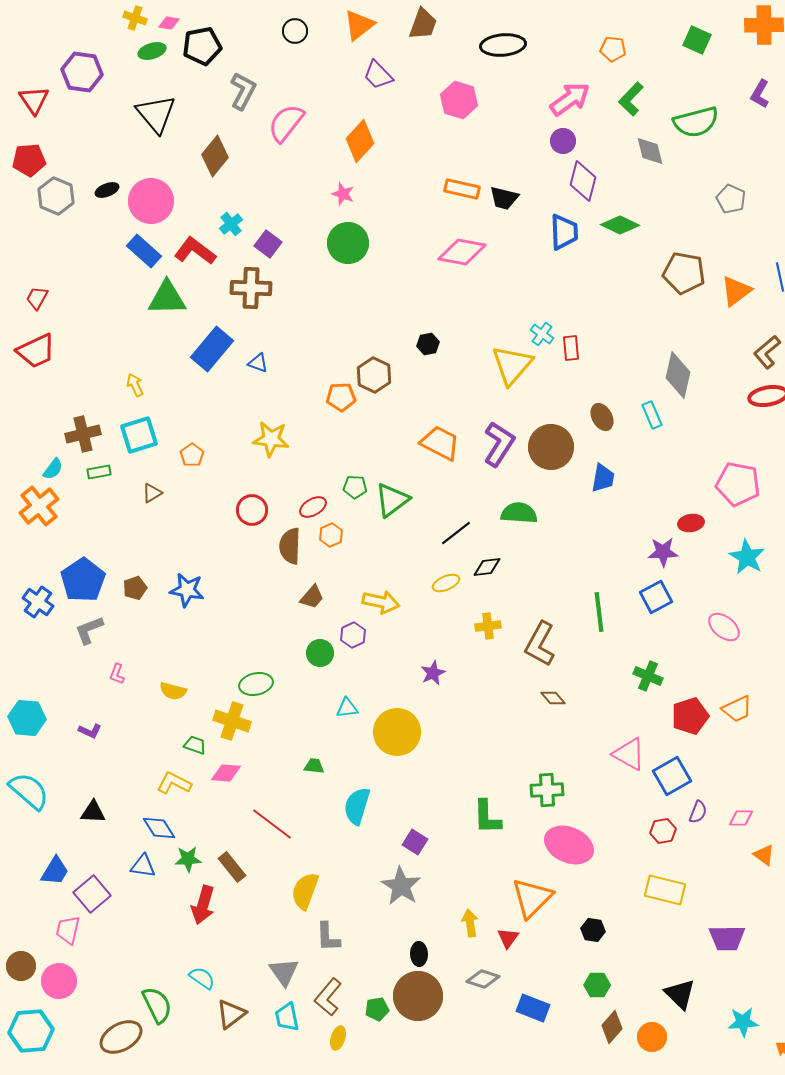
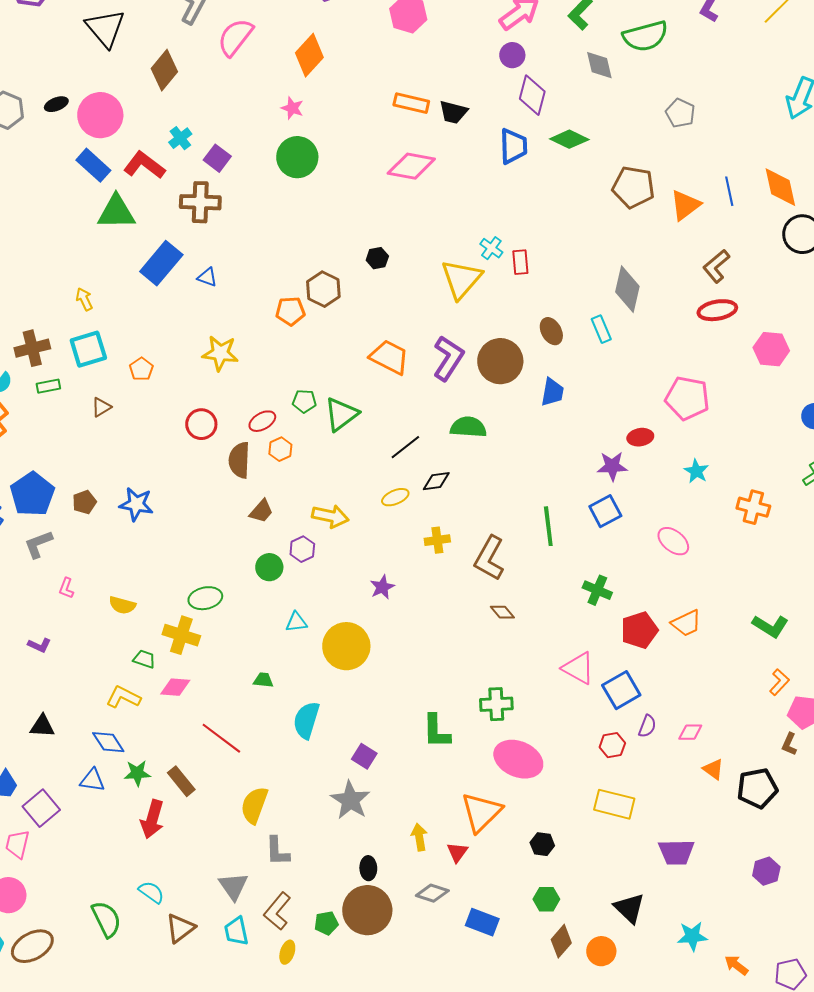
cyan star: (747, 557) -> (696, 471), size x0.7
brown ellipse: (121, 1037) -> (32, 946), moved

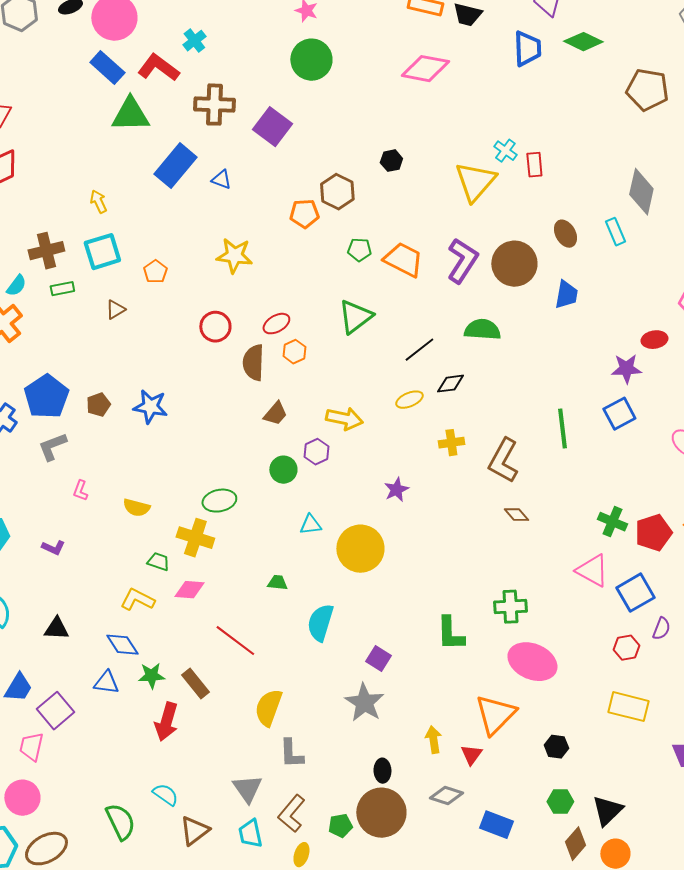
purple square: (217, 158) -> (272, 127), moved, size x1.4
green pentagon: (304, 401) -> (359, 250), moved
green cross: (597, 590) -> (612, 522), moved
black triangle: (629, 908) -> (607, 811), moved, turned 32

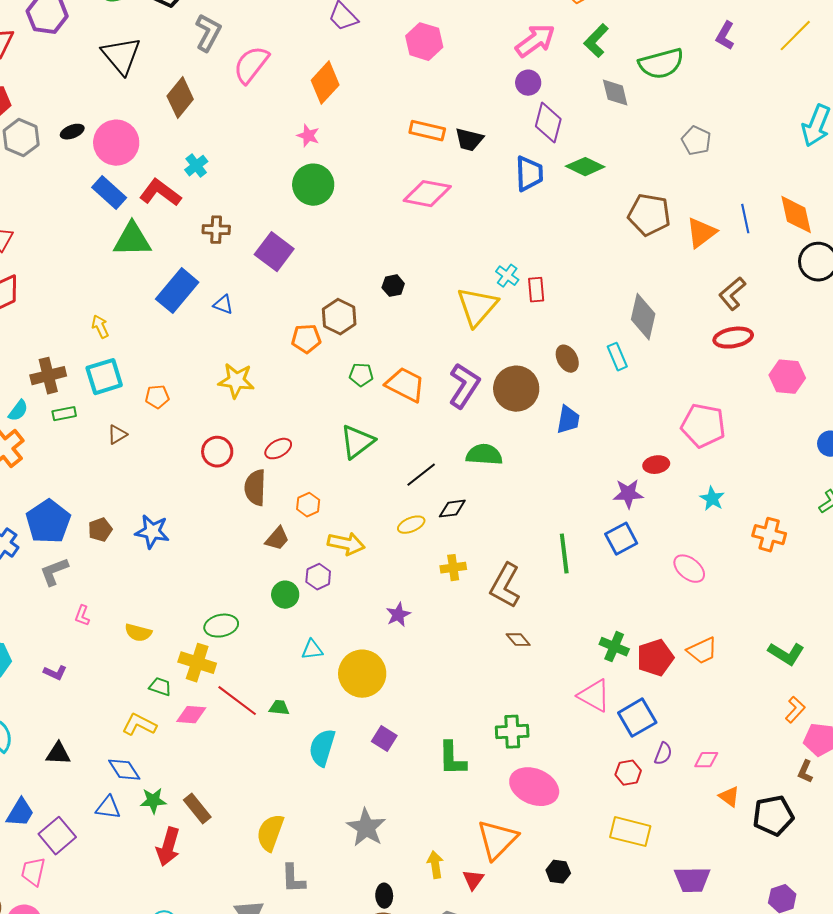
brown cross: (214, 105) -> (216, 230), size x0.7
orange pentagon: (155, 272) -> (157, 397), turned 30
orange hexagon: (294, 352) -> (308, 505), moved
red line: (235, 641) -> (237, 701), moved
purple square: (378, 659) -> (384, 739), moved

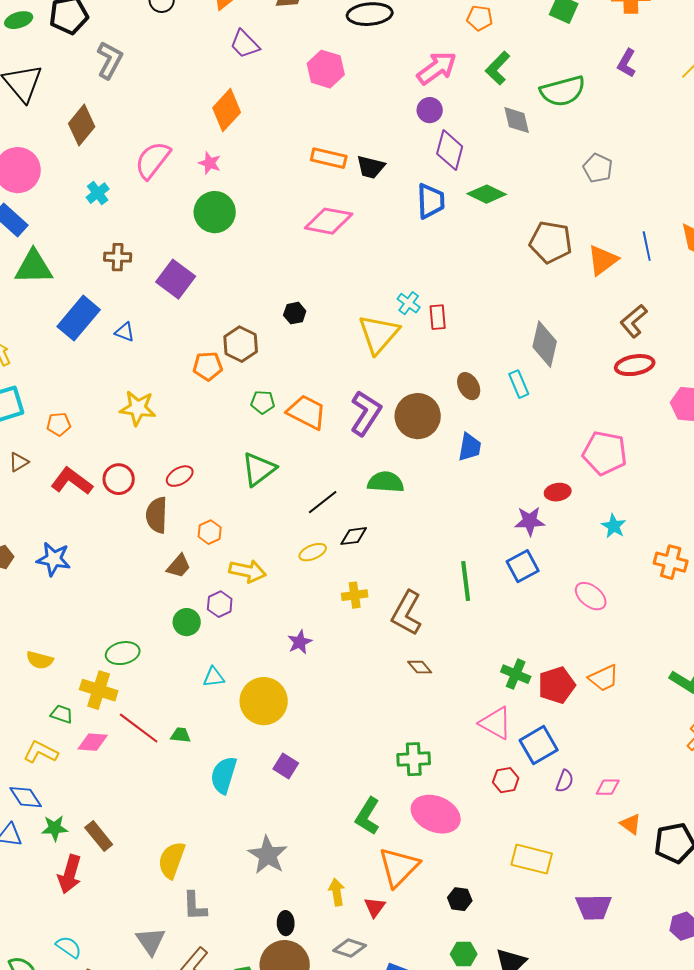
pink semicircle: (251, 65) -> (153, 160), moved
red L-shape: (160, 193) -> (72, 481), moved
green L-shape: (452, 759) -> (368, 816), moved, turned 33
red hexagon: (628, 773) -> (506, 780), moved

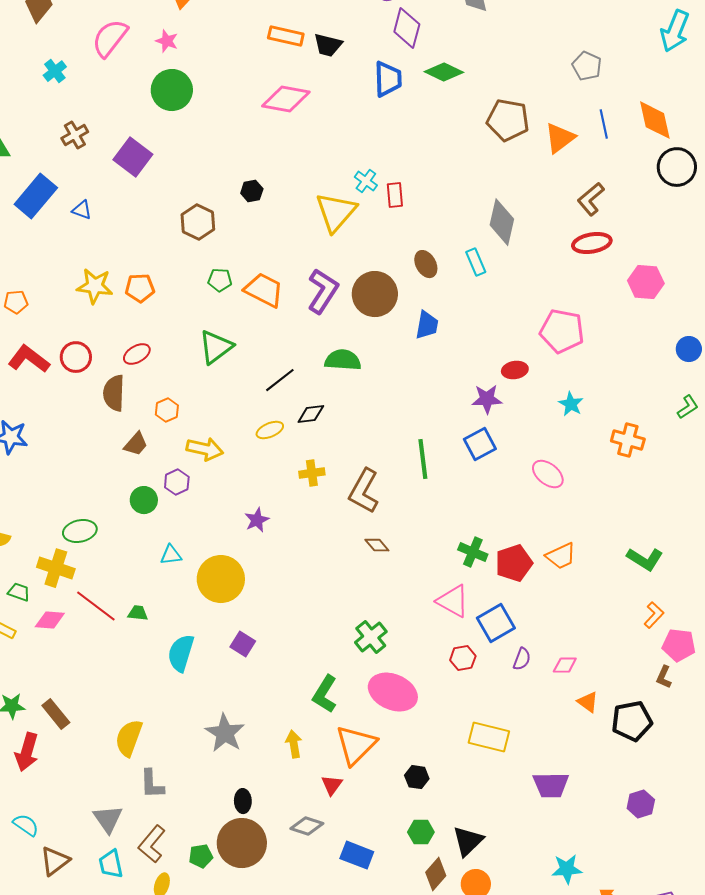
gray pentagon: (598, 168) -> (587, 66), moved
brown cross: (118, 257) -> (75, 135), turned -32
orange pentagon: (208, 366) -> (140, 288), moved
green cross: (414, 759) -> (371, 637), turned -36
yellow arrow: (337, 892) -> (294, 744), moved

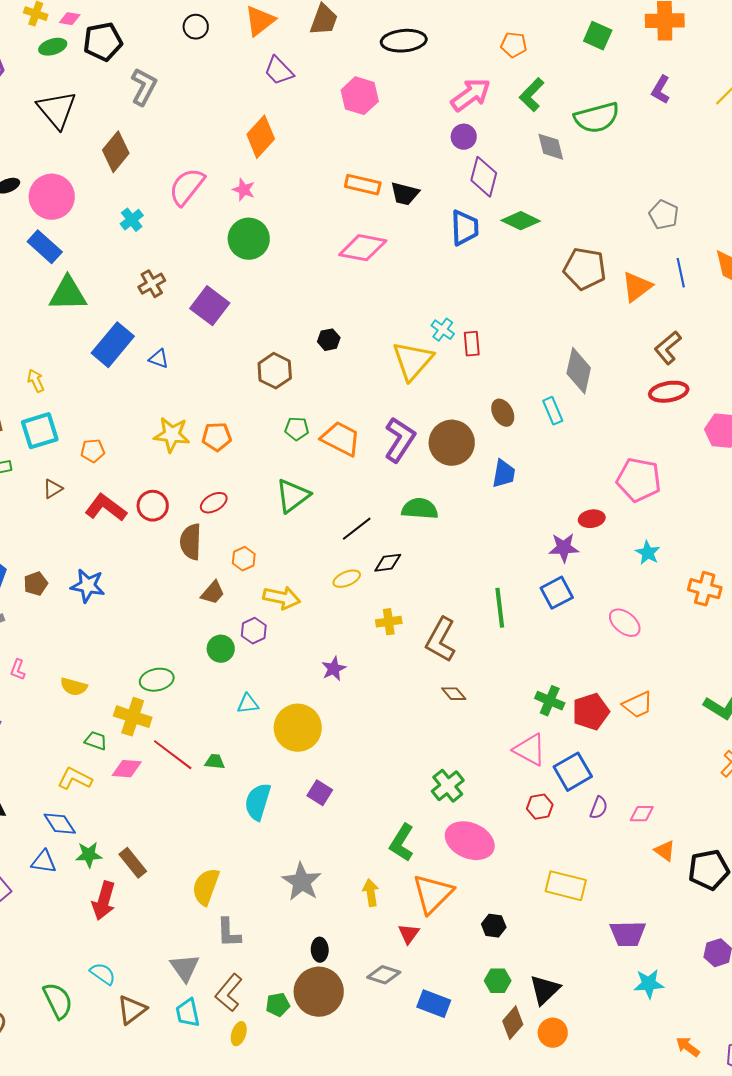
cyan star: (567, 869) -> (649, 984), moved

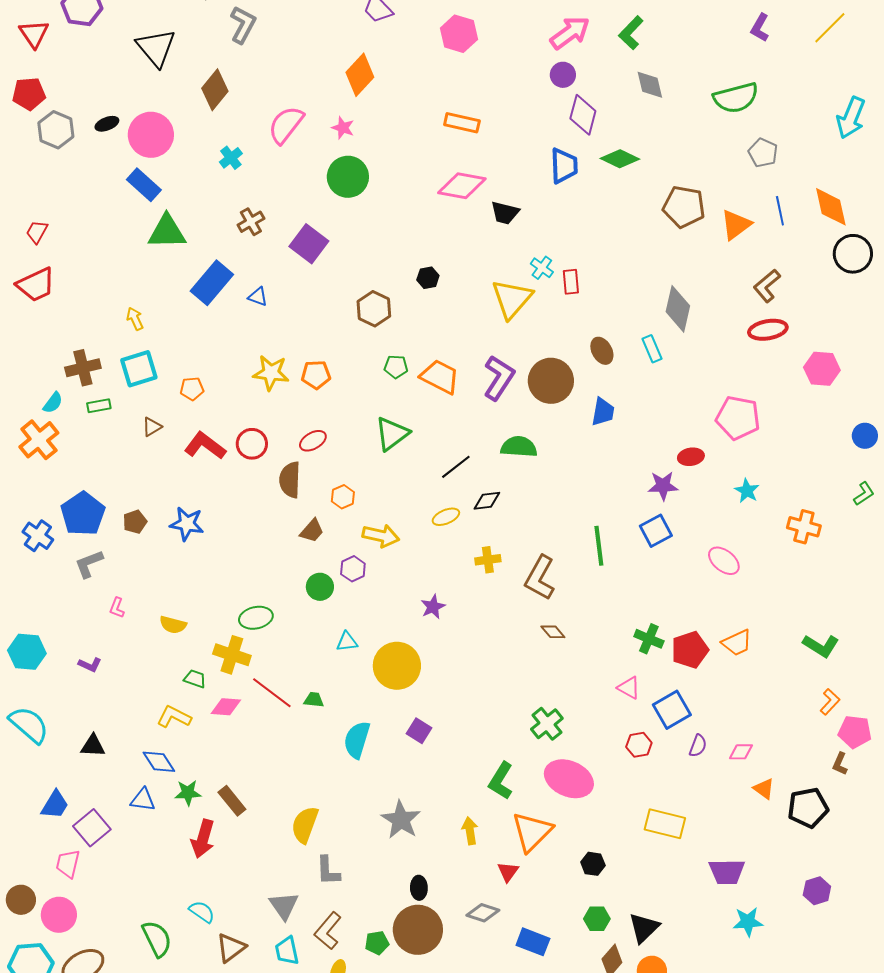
green semicircle: (597, 118) -> (736, 98), moved
black trapezoid: (405, 194) -> (505, 213), moved
pink triangle: (530, 750) -> (629, 688), size x0.7

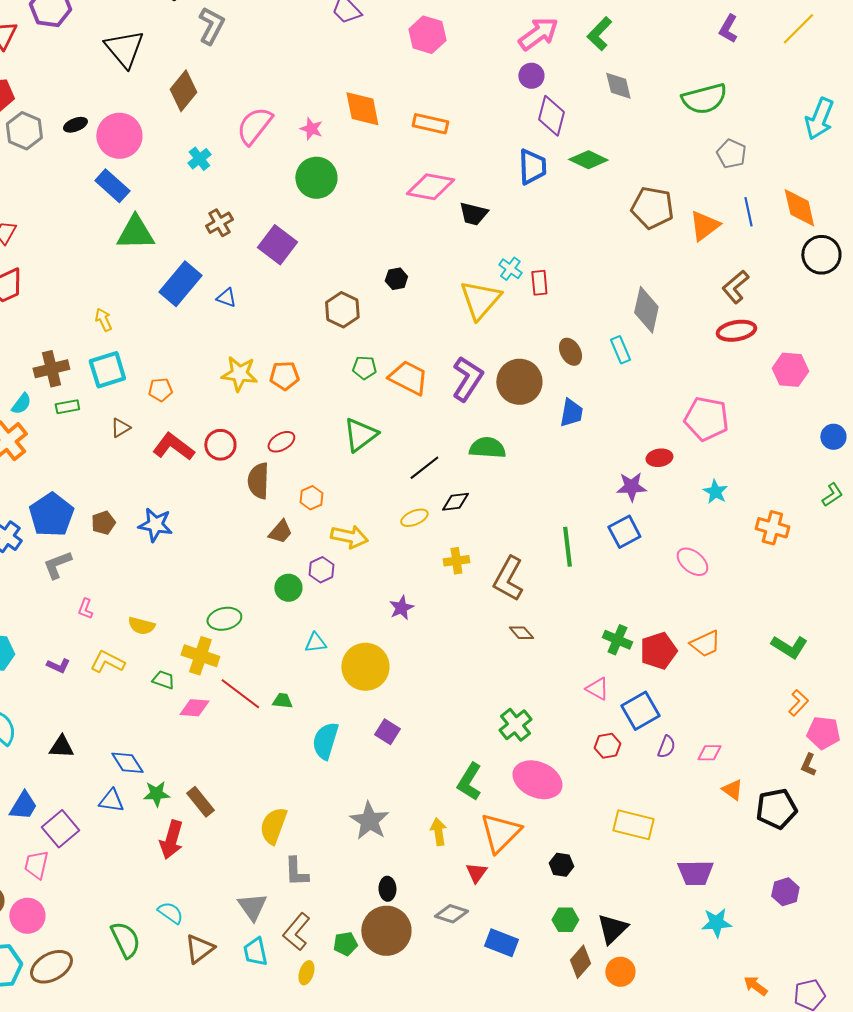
orange diamond: (360, 75) -> (362, 109), moved, turned -54
yellow L-shape: (174, 717) -> (107, 662), moved

